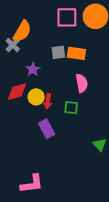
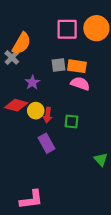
pink semicircle: (82, 83) -> (80, 84), moved, turned -60
red diamond: (17, 92) -> (16, 105), turned 30

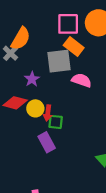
gray square: (58, 65) -> (59, 61), size x1.6
orange rectangle: (77, 66) -> (74, 46), moved, turned 30
green square: (71, 121) -> (56, 122), moved

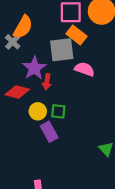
purple star: (32, 79) -> (34, 68), size x1.5
yellow circle: (35, 108) -> (38, 111), moved
red arrow: (48, 113) -> (47, 82), moved

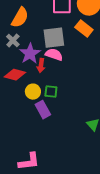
orange rectangle: (77, 35) -> (84, 29), moved
gray cross: (13, 42) -> (13, 41), moved
pink semicircle: (84, 69) -> (54, 55), moved

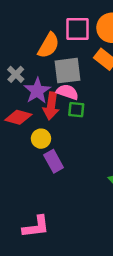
orange semicircle: (20, 18) -> (49, 45), moved
red arrow: (41, 66) -> (51, 106), size x1.5
green square: (51, 92) -> (76, 110), moved

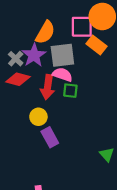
pink square: (78, 29) -> (82, 27), moved
purple star: (37, 91) -> (34, 55), moved
red diamond: (18, 117) -> (18, 79), moved

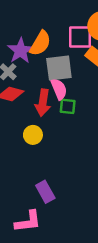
purple star: (34, 55) -> (21, 51), moved
pink semicircle: (62, 75) -> (59, 89), turned 48
purple rectangle: (50, 137) -> (45, 192), moved

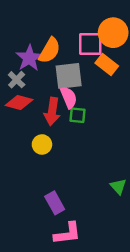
pink L-shape: (28, 222) -> (67, 233), moved

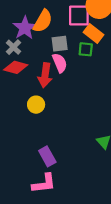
gray square: (69, 76) -> (60, 44), size x0.7
green square: (78, 115) -> (86, 49), moved
pink L-shape: (67, 233) -> (44, 183), moved

